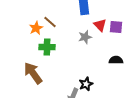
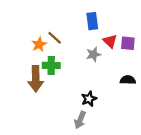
brown arrow: (33, 73) -> (36, 79), moved, turned -145
black star: (86, 84) -> (89, 99), moved

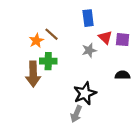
black star: (89, 99) -> (85, 93), size x1.5

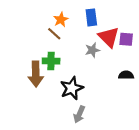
red triangle: (105, 37) -> (109, 37), size x1.5
orange star: (36, 41) -> (61, 20), moved
black star: (85, 93) -> (72, 88), moved

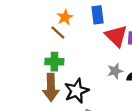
gray star: (92, 50) -> (115, 71), moved
brown arrow: (36, 74) -> (51, 87), moved

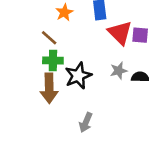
brown line: (58, 32) -> (49, 38), moved
black star: (77, 91) -> (78, 76), moved

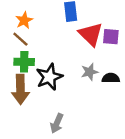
orange star: (64, 12) -> (24, 20), moved

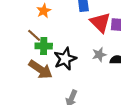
brown line: (20, 39) -> (34, 35), moved
brown arrow: (20, 89) -> (41, 69), turned -55

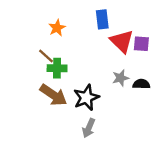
black star: (65, 59) -> (86, 98), moved

